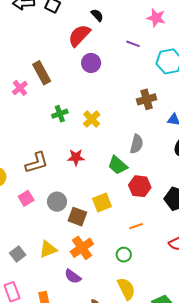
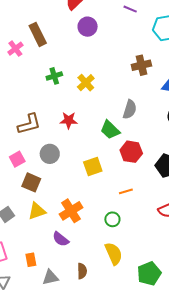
gray circle: (57, 202) -> (50, 154), moved
brown square: (77, 217) -> (31, 182), moved

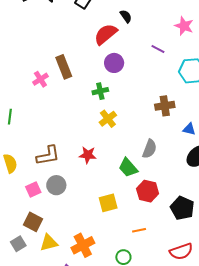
green cross: (54, 76) -> (100, 91), moved
gray circle: (50, 154) -> (56, 185), moved
brown square: (31, 182) -> (33, 222), moved

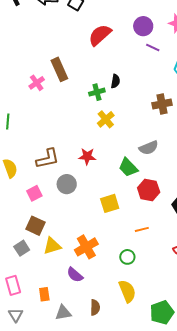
black semicircle: (126, 16) -> (115, 81), moved, turned 48
purple circle: (114, 63) -> (143, 26), moved
gray semicircle: (149, 149) -> (149, 148), turned 48
gray circle: (56, 185) -> (67, 184), moved

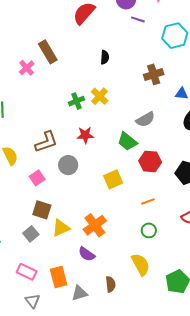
green cross: (97, 92) -> (76, 101), moved
green circle: (127, 257) -> (149, 230), moved
pink rectangle: (13, 285) -> (27, 272), turned -42
orange rectangle: (44, 294) -> (59, 277), size x1.5

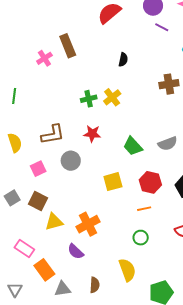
gray semicircle: (145, 119) -> (168, 144), moved
red hexagon: (150, 161) -> (150, 182), moved
gray square: (31, 234) -> (12, 198), moved
pink rectangle: (27, 272) -> (24, 248), moved
orange rectangle: (59, 277) -> (44, 270), turned -30

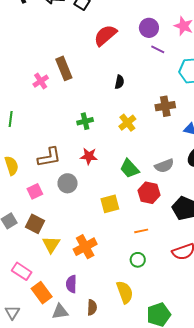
yellow cross: (112, 97) -> (127, 123), moved
red hexagon: (150, 182) -> (149, 193), moved
yellow triangle: (54, 222) -> (51, 245), turned -42
purple semicircle: (76, 252) -> (71, 284), moved, turned 48

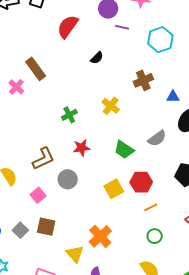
black semicircle: (119, 82) -> (97, 58), moved, turned 48
red hexagon: (149, 193) -> (141, 182), moved
yellow triangle: (51, 245) -> (75, 254), moved

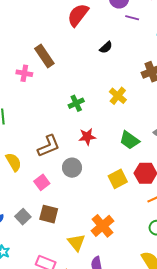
pink cross: (16, 87) -> (24, 73), turned -35

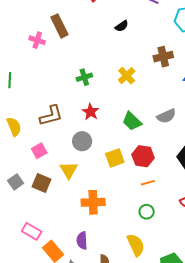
red star: (87, 137) -> (91, 112), turned 30
gray circle: (72, 168) -> (82, 141), moved
orange cross: (103, 226) -> (93, 202), turned 30
yellow triangle: (76, 242) -> (69, 170), moved

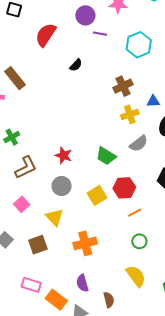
yellow cross: (127, 76) -> (130, 114), moved, turned 36
green cross: (84, 77) -> (12, 137), moved
brown square: (42, 183) -> (38, 245), moved, turned -30

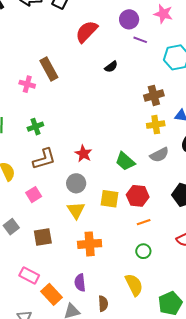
yellow square: (97, 195) -> (110, 199), turned 30
yellow triangle: (55, 217) -> (76, 210), moved

